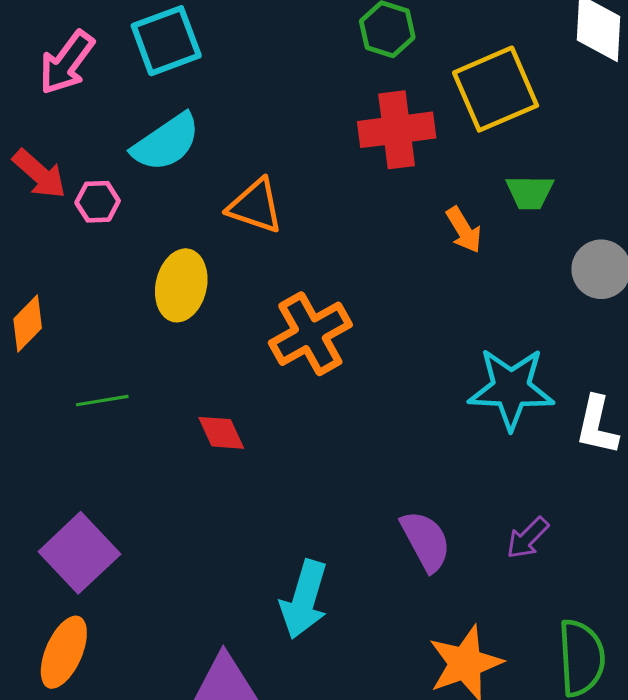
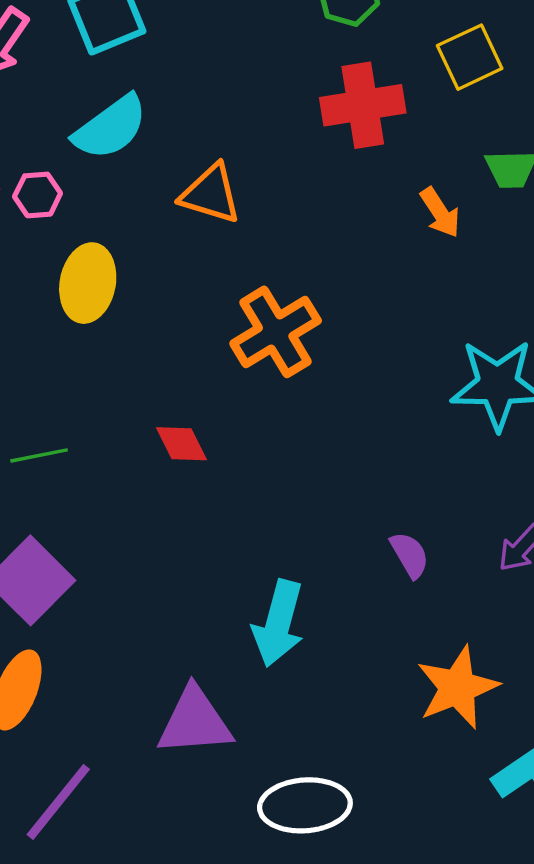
yellow square: (496, 89) -> (470, 57), size x0.7
yellow ellipse: (181, 285) -> (88, 283), moved
green line: (102, 401) -> (39, 455), moved
purple semicircle: (426, 541) -> (410, 555), size x0.7

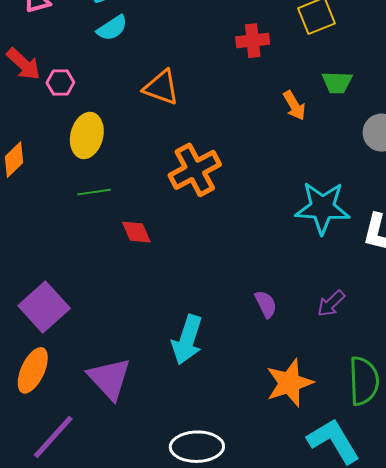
red cross: (363, 105) -> (253, 41), size x0.7
cyan semicircle: (110, 127) -> (112, 28), moved, size x0.7
green line: (39, 455) -> (94, 192), moved
purple triangle: (195, 722) -> (109, 379), moved, turned 48

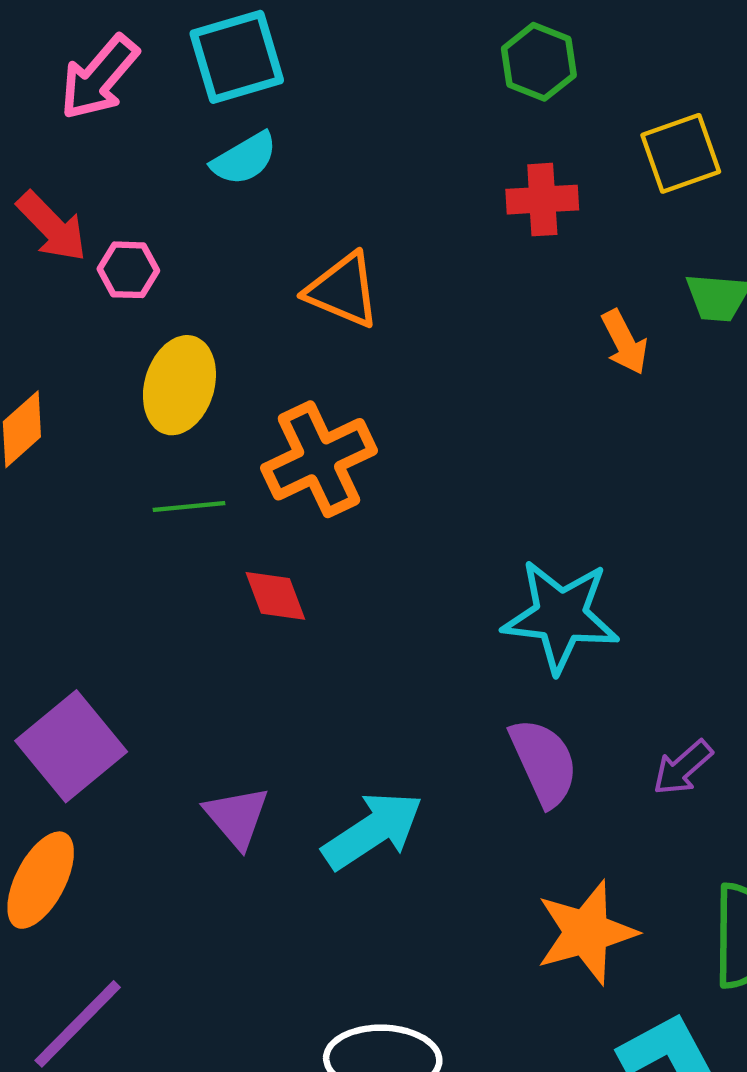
orange cross: (195, 170) -> (319, 459), moved
cyan star: (322, 208) -> (561, 616), moved
purple semicircle: (266, 304) -> (544, 762), size x1.5
cyan arrow: (187, 340) -> (373, 830), turned -144
purple triangle: (109, 379) -> (237, 817), moved, size x0.7

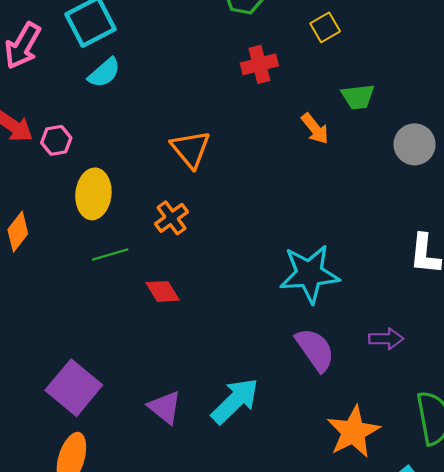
yellow square: (681, 153) -> (325, 27), size x0.7
orange triangle: (343, 290) -> (191, 149), moved, turned 39
orange cross: (319, 459) -> (171, 218), size x0.6
purple arrow: (683, 768) -> (386, 339), turned -128

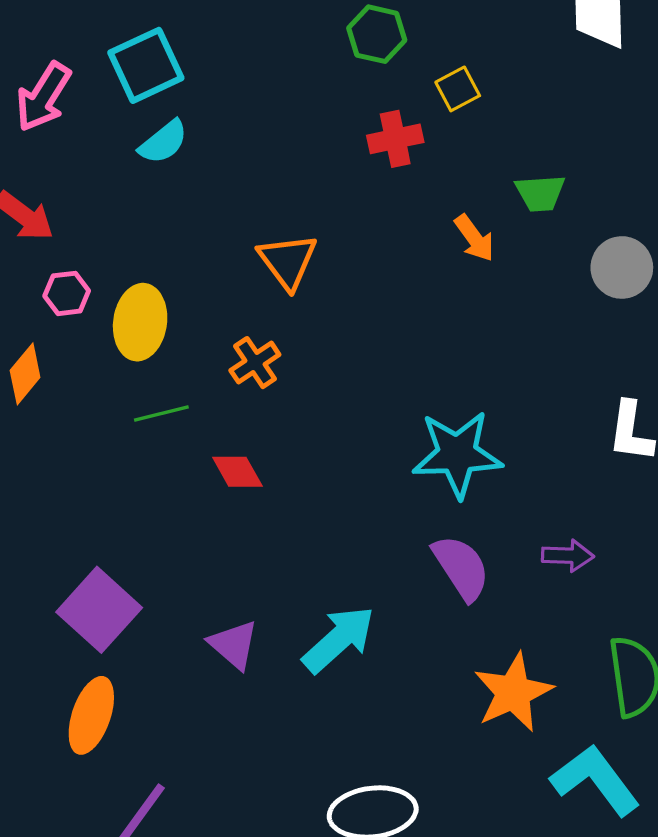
yellow square: (325, 27) -> (458, 89), moved
pink hexagon: (56, 140) -> (67, 293), moved

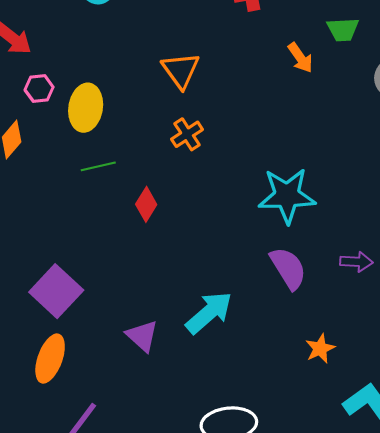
orange cross: (255, 363) -> (187, 134), moved
red diamond: (237, 472) -> (146, 204), turned 60
purple triangle: (234, 645) -> (142, 336), moved
orange star: (513, 692) -> (320, 349), size x0.6

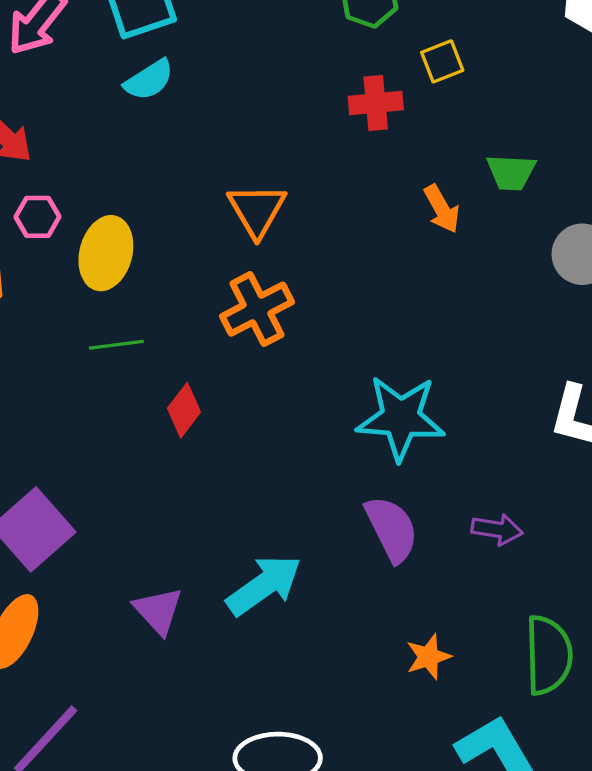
orange cross: (187, 134) -> (257, 309), size x1.4

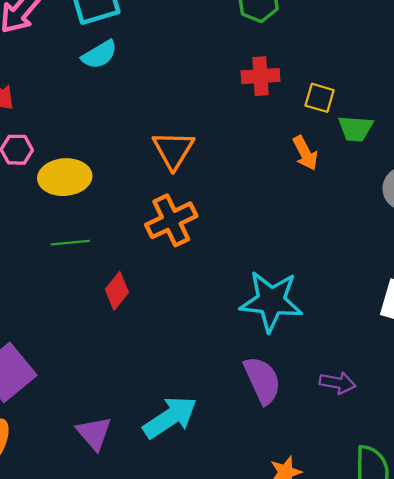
yellow square: (442, 61) -> (320, 98), moved, turned 36
yellow ellipse: (106, 253) -> (65, 177), turned 69

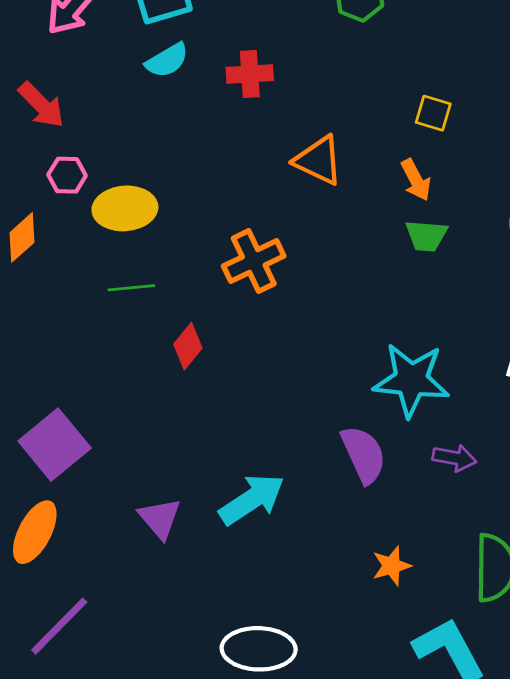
red cross: (260, 76) -> (250, 74), moved
green trapezoid: (356, 129) -> (426, 236), moved
orange triangle: (173, 150) -> (318, 160), moved, turned -36
cyan star: (271, 301) -> (411, 380), moved

